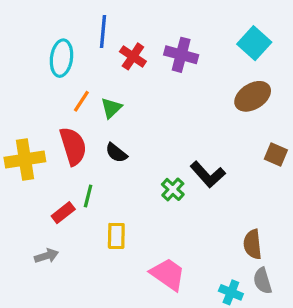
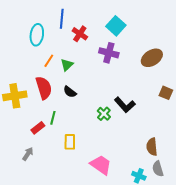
cyan square: (254, 43) -> (116, 26), moved
purple cross: (181, 55) -> (109, 53), moved
gray arrow: (47, 256) -> (28, 154), turned -40

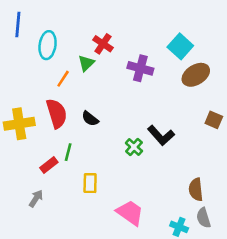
blue line: (62, 19) -> (18, 24), moved
cyan square: (116, 26) -> (180, 46), moved
green triangle: (67, 65) -> (86, 63), moved

